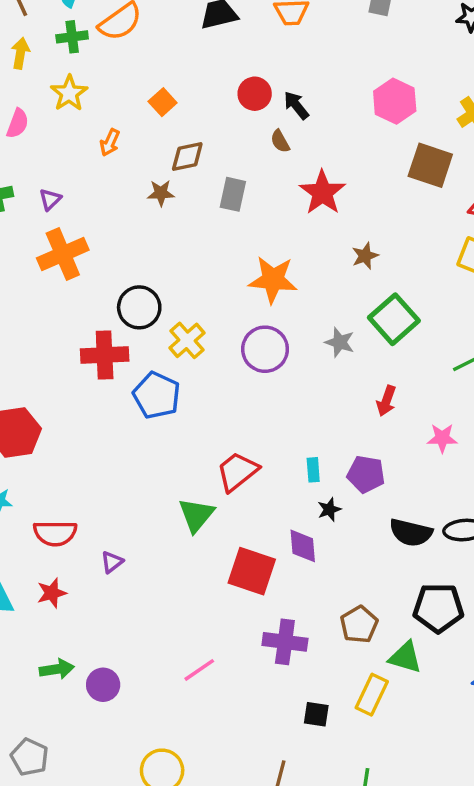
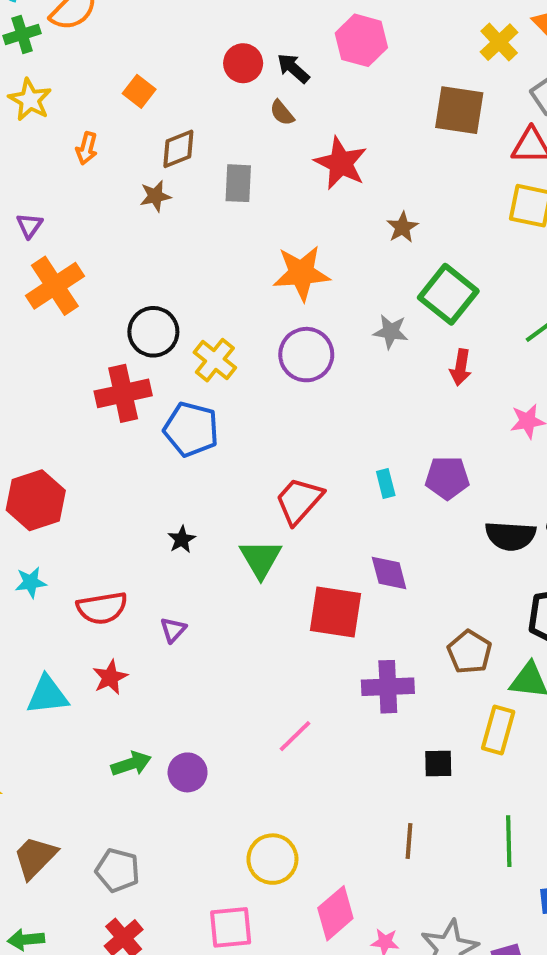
pink hexagon: (395, 101) -> (361, 40), moved
red arrow: (386, 401) -> (461, 367), moved
black star: (329, 509) -> (182, 539), moved

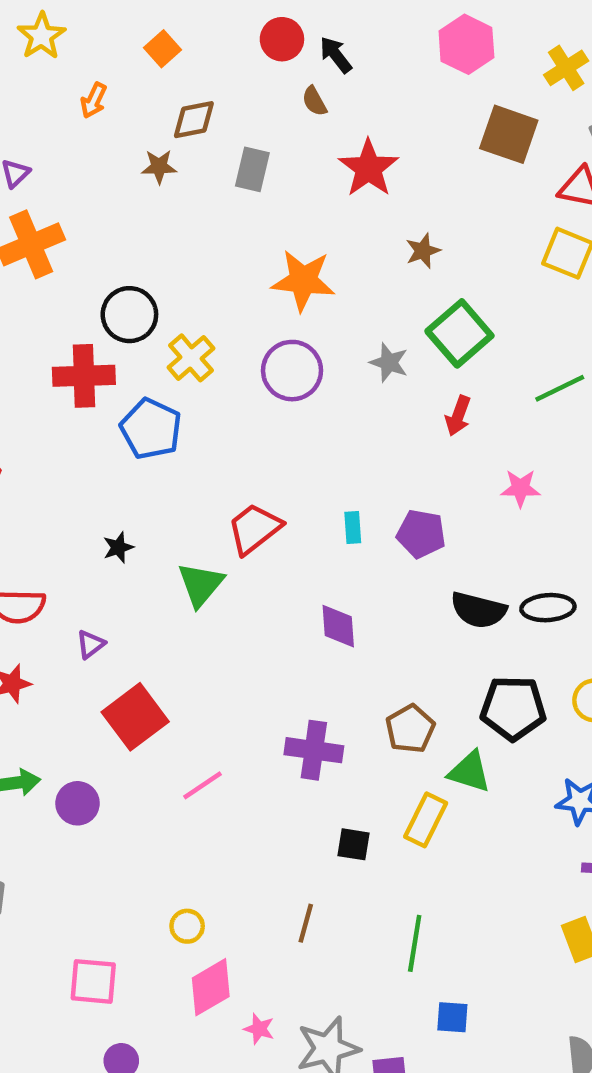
pink hexagon: (361, 40) -> (466, 44), moved
red square: (336, 612) -> (135, 717), moved, turned 34
yellow circle: (272, 859) -> (187, 926), moved, size x0.6

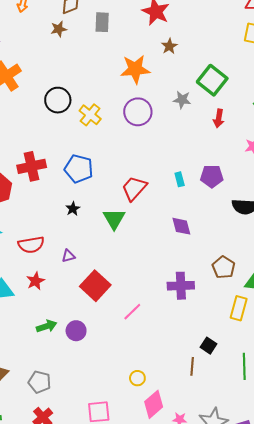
brown star: (423, 251) -> (169, 46), moved
red cross: (84, 376) -> (32, 166), moved
blue pentagon: (151, 429) -> (79, 169), moved
purple triangle: (91, 644) -> (68, 256), turned 32
black square: (353, 844) -> (209, 346), moved, turned 35

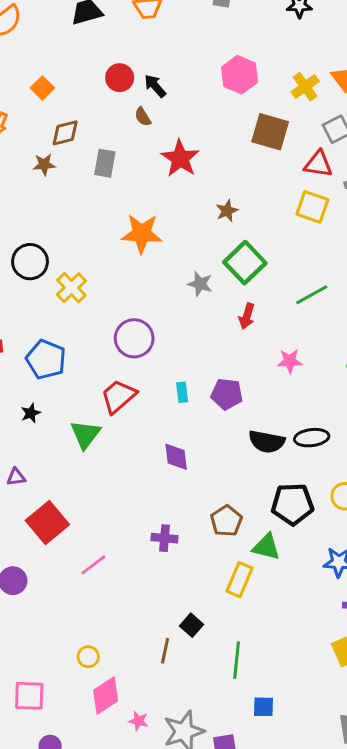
brown star: (169, 46) -> (227, 211), moved
purple circle: (138, 112) -> (134, 338), moved
purple cross: (181, 286) -> (165, 538), size x0.7

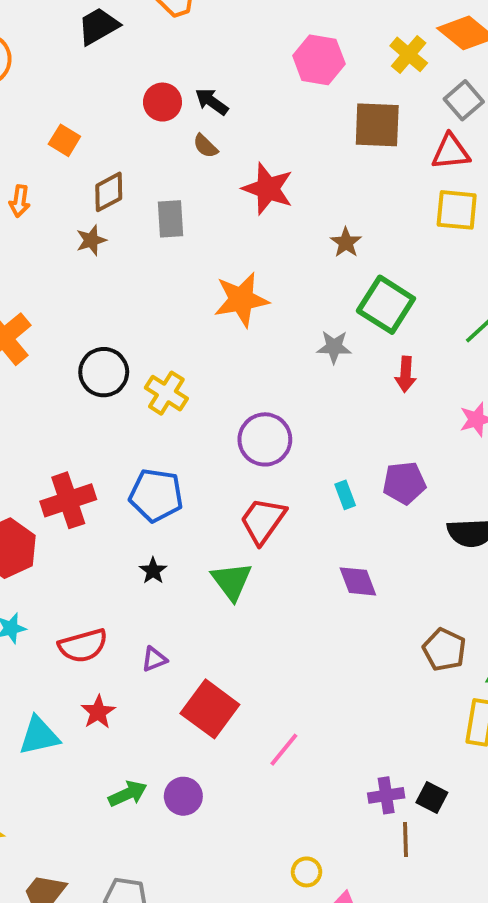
purple cross: (165, 538) -> (386, 795), moved

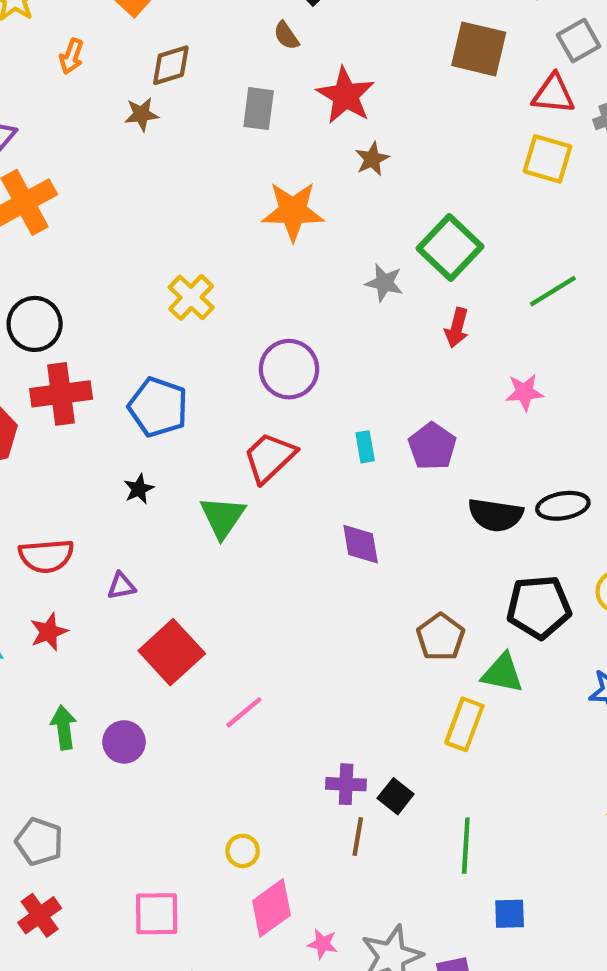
gray rectangle: (170, 219) -> (259, 109), moved
brown star: (346, 242) -> (372, 159), moved
black circle: (104, 372) -> (35, 324), moved
purple pentagon: (404, 483) -> (432, 446), turned 30
green arrow: (128, 794) -> (64, 727), turned -84

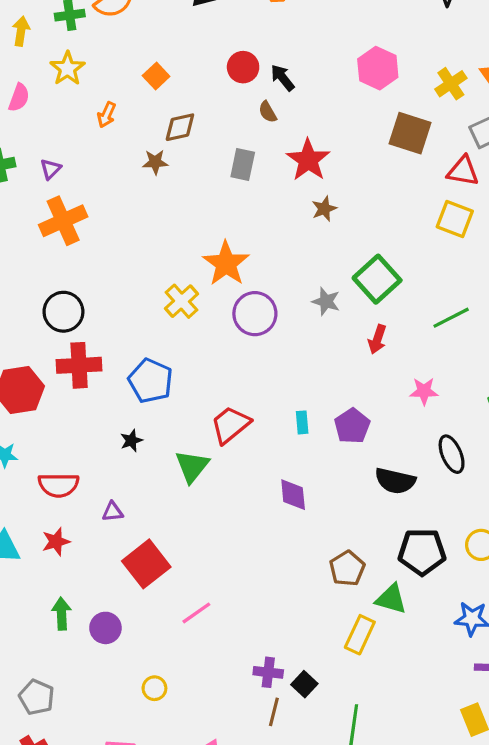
orange star: (293, 211) -> (226, 264), moved, turned 30
purple circle: (289, 369) -> (255, 314), moved
black ellipse: (563, 506) -> (452, 454), moved, turned 72
yellow circle: (243, 851) -> (154, 688), moved

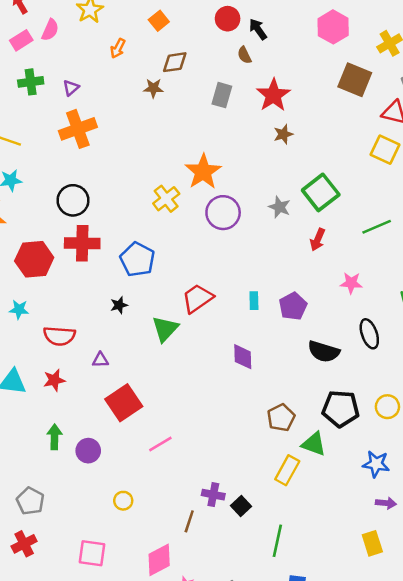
brown line: (274, 712) -> (189, 521), moved

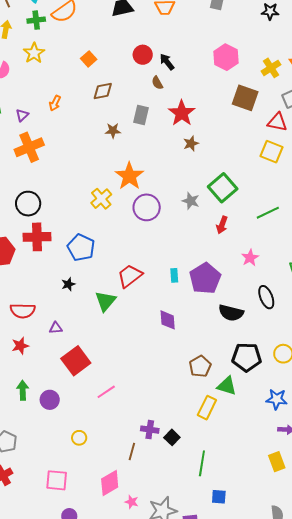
orange arrow: (118, 48) -> (55, 103), moved
brown star: (153, 88) -> (113, 131), moved
pink star: (351, 283) -> (250, 258), turned -30
purple pentagon: (293, 306) -> (205, 278), size x1.4

